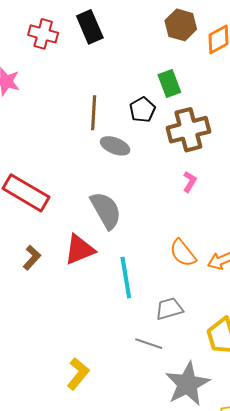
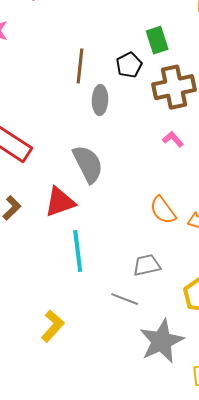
gray ellipse: (115, 146) -> (100, 100), turned 68
pink L-shape: (190, 182) -> (173, 139), turned -75
cyan line: (126, 278) -> (78, 251), moved

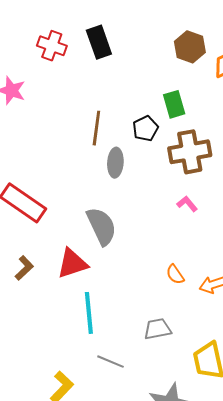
orange semicircle: (163, 210) -> (175, 274), size x0.7
gray line: (125, 299) -> (110, 362), moved

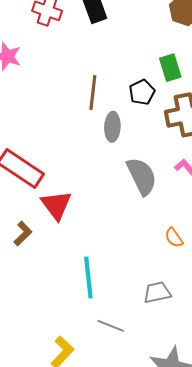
gray semicircle: (102, 226) -> (142, 176), moved
red triangle: (72, 263) -> (56, 205), moved, turned -48

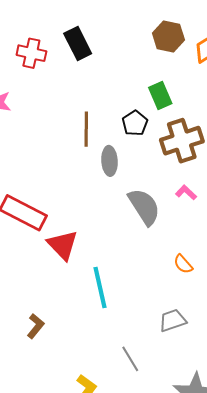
brown L-shape: (23, 234) -> (36, 326), moved
cyan line: (88, 277) -> (100, 287), moved
gray line: (111, 326) -> (130, 359), turned 44

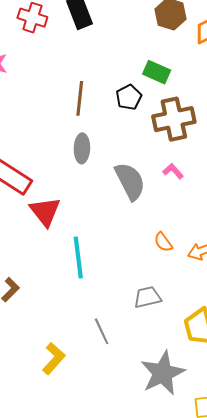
green rectangle: (160, 96) -> (157, 72), turned -48
gray ellipse: (109, 161) -> (82, 148), moved

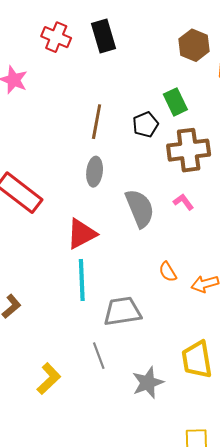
green rectangle: (157, 72) -> (175, 102), turned 36
red triangle: (45, 212) -> (82, 234), moved, turned 36
gray trapezoid: (147, 297) -> (122, 311), moved, size x1.4
gray star: (163, 373) -> (148, 383), moved, size x0.7

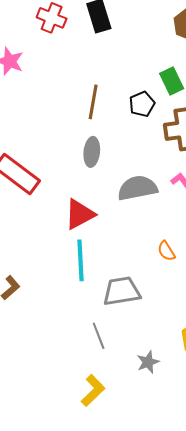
gray semicircle: (140, 208) -> (137, 188), turned -78
yellow L-shape: (49, 379) -> (93, 391), moved
gray star: (148, 383) -> (148, 362), size x0.7

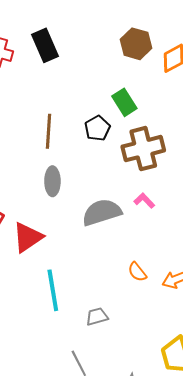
red triangle: (80, 214) -> (28, 237), moved
gray trapezoid: (122, 291) -> (97, 317), size x0.6

